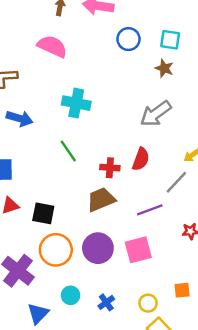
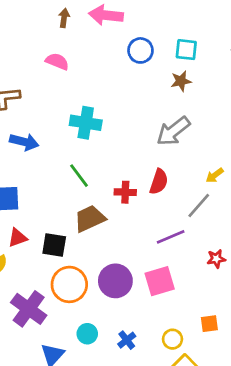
pink semicircle: (52, 46) -> (57, 61), size x0.7
brown star: (164, 68) -> (181, 81), turned -30
brown trapezoid: (101, 199) -> (90, 219), moved

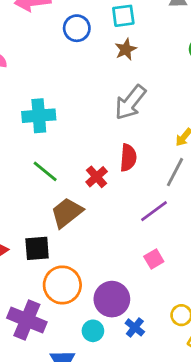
red cross: (125, 192) -> (97, 177), turned -30
purple circle: (115, 281) -> (112, 299), moved
pink square: (160, 281) -> (154, 259), size x0.6

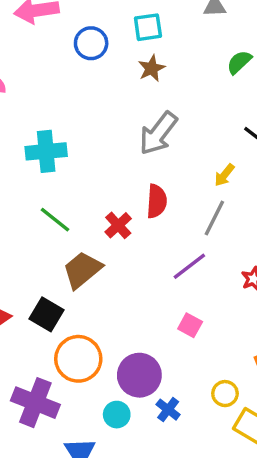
black square: (37, 248) -> (46, 314), turned 36
pink square: (154, 259) -> (190, 325), turned -30

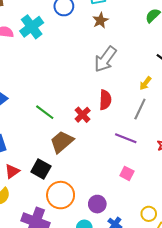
cyan cross: (46, 151) -> (32, 27), moved, turned -30
purple line: (189, 266) -> (126, 138), turned 60
purple circle: (139, 375) -> (97, 204), size x0.7

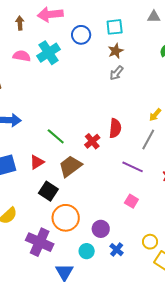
gray arrow: (105, 59) -> (116, 73), moved, size x0.6
red triangle: (12, 171) -> (37, 162), moved

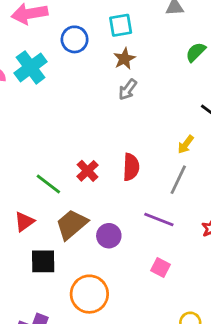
red cross: (92, 141) -> (88, 171), moved
black square: (48, 191) -> (43, 261), turned -30
orange circle: (66, 218) -> (89, 294), moved
purple circle: (101, 229) -> (109, 236), moved

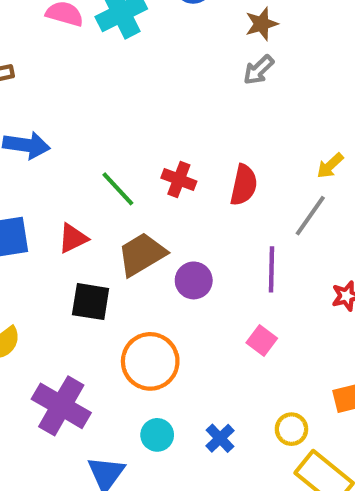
red cross: (88, 171) -> (179, 180), turned -35
purple line: (159, 220) -> (271, 269), turned 60

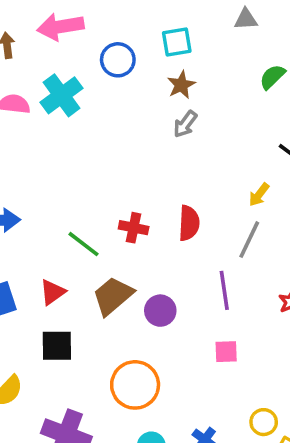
black square: (91, 302) -> (57, 346), moved
pink square: (262, 340) -> (226, 352), turned -30

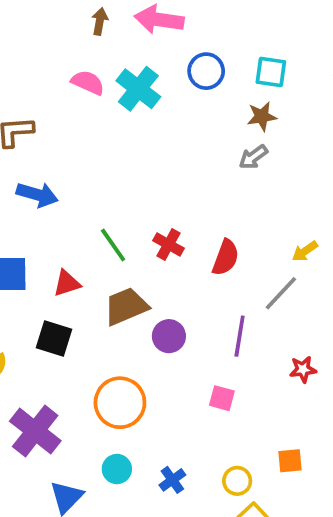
cyan cross: (62, 95) -> (138, 89), turned -33

